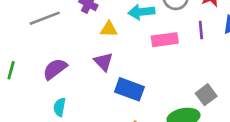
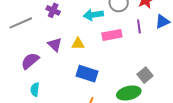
yellow triangle: (109, 29) -> (78, 44), moved
purple triangle: (103, 62) -> (55, 45), moved

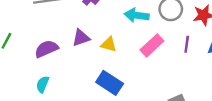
pink rectangle: (112, 35) -> (152, 45), turned -48
purple triangle: (55, 45) -> (81, 38), turned 42

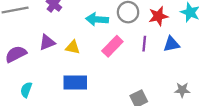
blue rectangle: (110, 83) -> (75, 82), turned -30
cyan semicircle: (43, 84) -> (26, 90), moved

